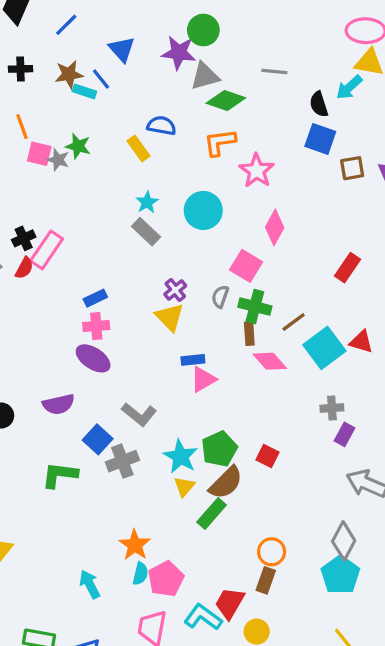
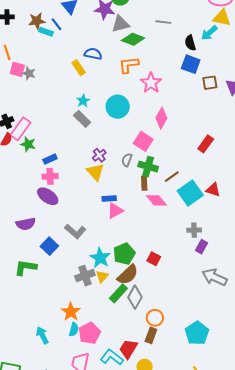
green star: (78, 146) -> (28, 144), moved
gray cross: (122, 461) -> (85, 276), moved
gray diamond: (344, 541) -> (135, 297), moved

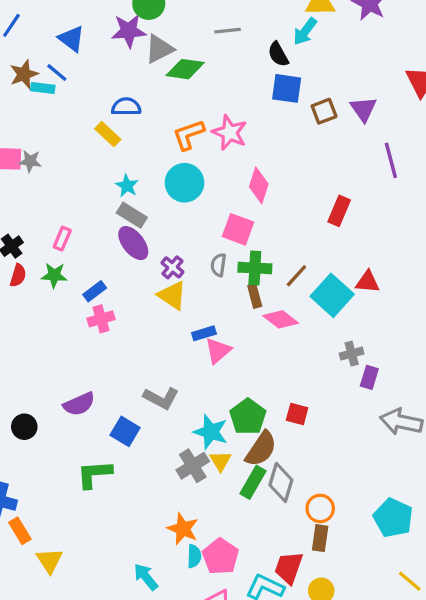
orange L-shape: (129, 65) -> (189, 135), moved
pink rectangle: (21, 129) -> (62, 239), moved, size x0.6
purple ellipse: (48, 196) -> (133, 243), moved, turned 30

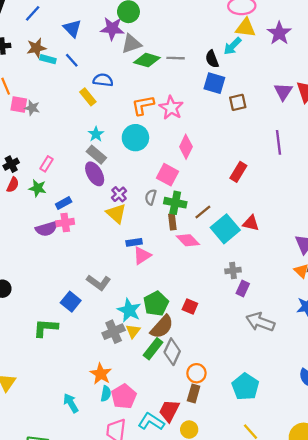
gray line: (228, 31) -> (176, 58), moved
blue line: (57, 72) -> (72, 60), moved
purple triangle: (363, 109) -> (283, 92), moved
purple semicircle: (79, 404) -> (46, 229), moved

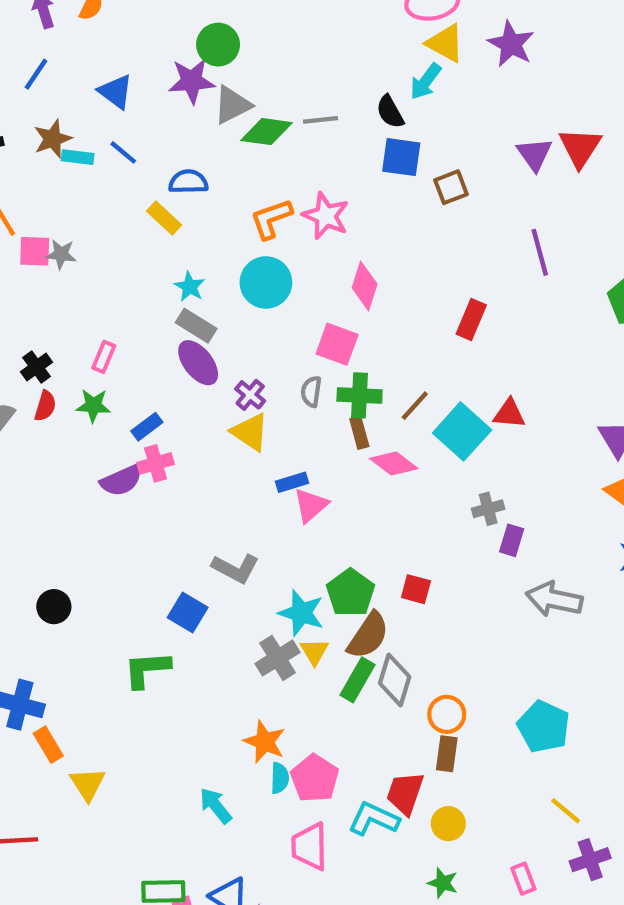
yellow triangle: (246, 28) -> (445, 43), turned 30

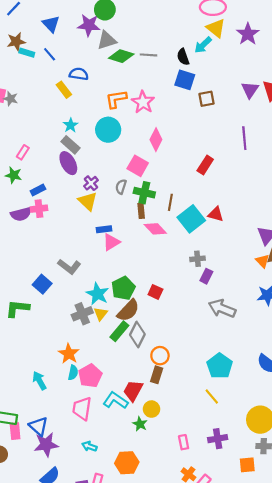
brown line: (415, 406) -> (170, 202), turned -42
cyan pentagon: (544, 727) -> (220, 366), moved
yellow line: (566, 811) -> (212, 397), moved
green star: (443, 883) -> (140, 424), moved

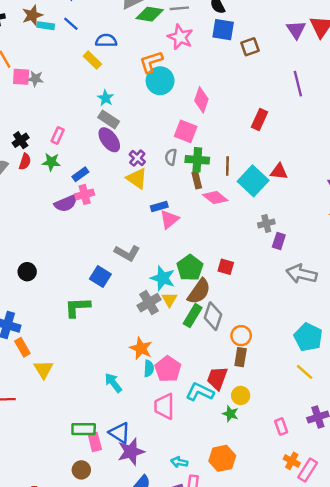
pink star: (143, 102) -> (180, 37), moved
cyan circle: (108, 130) -> (160, 81), moved
cyan arrow: (89, 446) -> (179, 462), moved

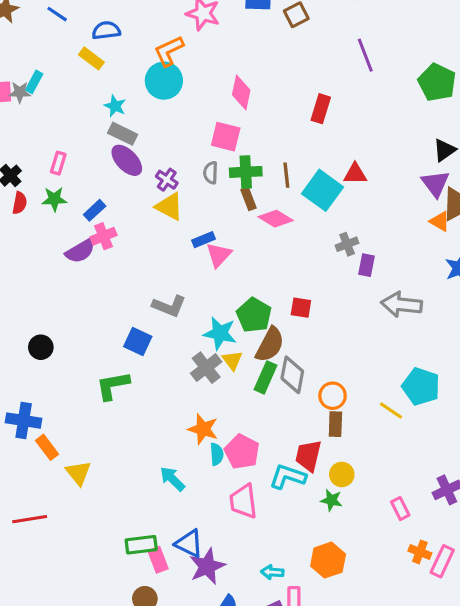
cyan rectangle: (46, 26) -> (34, 82), moved, turned -63
cyan circle: (160, 81) -> (164, 81), moved
yellow line: (305, 372) -> (391, 411), moved

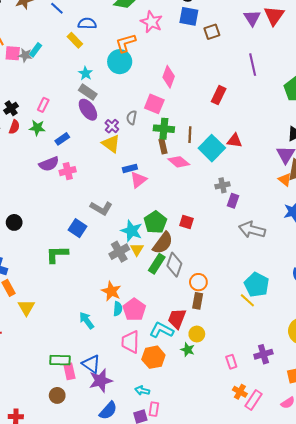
gray semicircle: (211, 173) -> (132, 118), moved
pink cross: (104, 236) -> (68, 171), moved
yellow line: (391, 411) -> (247, 300), moved
orange hexagon: (328, 560) -> (153, 357), moved

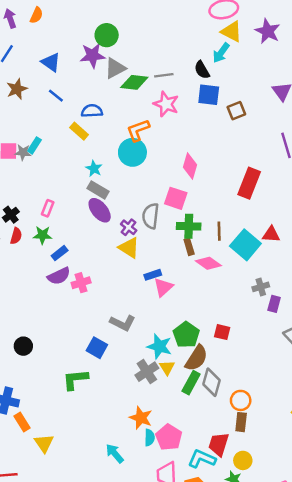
red rectangle: (219, 95) -> (249, 183), size x1.4
gray semicircle: (132, 118) -> (151, 216), size x1.5
blue rectangle: (62, 139) -> (60, 253), moved

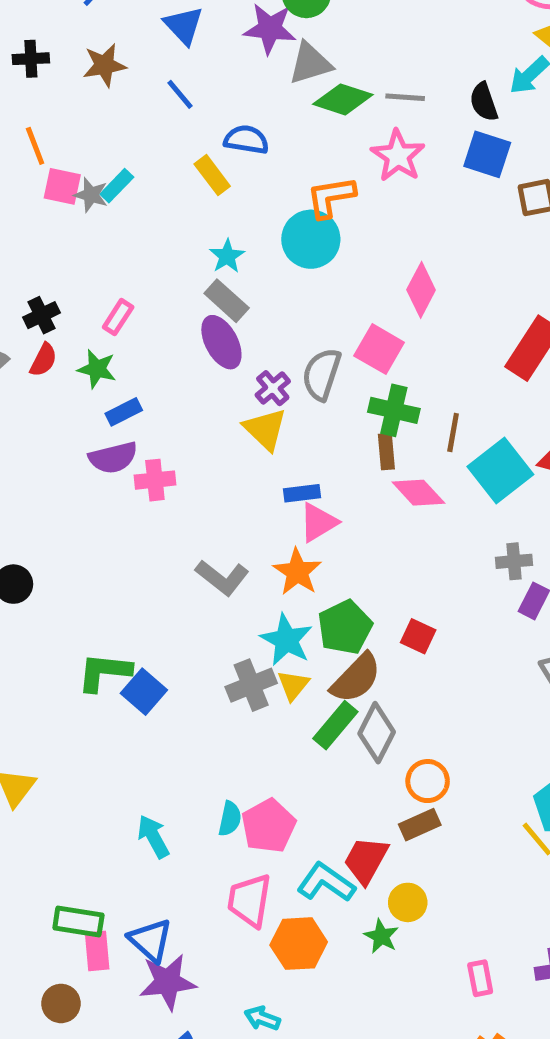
blue square: (97, 348) -> (144, 692), moved
orange star: (141, 418) -> (297, 572), moved
brown rectangle: (241, 422) -> (420, 825), turned 48

